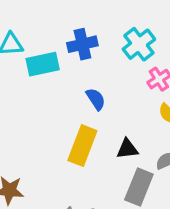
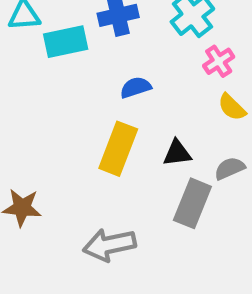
blue semicircle: (96, 99) -> (136, 87), turned -75

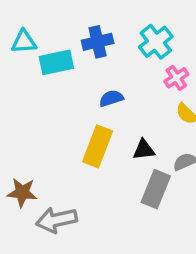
gray arrow: (109, 245) -> (56, 220), moved

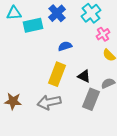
blue cross: (98, 42) -> (57, 13), turned -30
black triangle: (144, 150) -> (84, 76), turned 32
gray arrow: (56, 220) -> (49, 102), moved

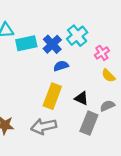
blue cross: (57, 13) -> (52, 44), moved
cyan cross: (91, 13) -> (77, 36), moved

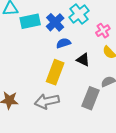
black triangle: (81, 98) -> (83, 60), moved

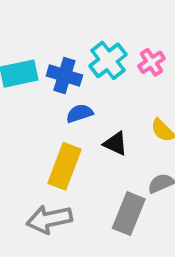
blue cross: (55, 22) -> (64, 75), turned -30
pink cross: (103, 31) -> (151, 62), moved

